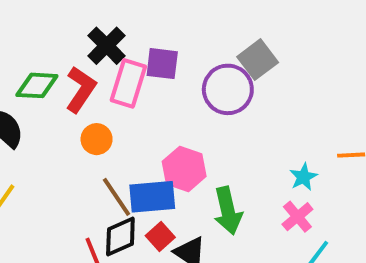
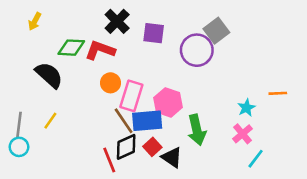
pink rectangle: (128, 83) -> (131, 96), moved
red L-shape: (81, 89) -> (100, 50), turned -104

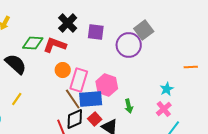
orange line: (278, 93) -> (191, 67), moved
green arrow: (197, 130) -> (129, 106), size x0.6

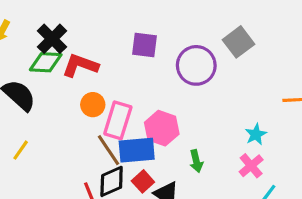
black cross: (68, 23) -> (52, 39), moved
gray square: (144, 30) -> (239, 42), moved

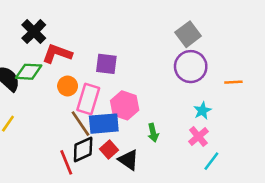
purple square: (145, 45) -> (106, 64), moved
green diamond: (46, 62) -> (29, 72), moved
purple circle: (196, 65) -> (191, 67), moved

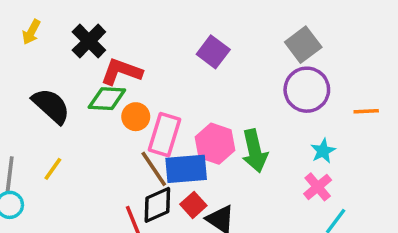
purple square: (106, 64) -> (213, 52), moved, turned 30
green diamond: (29, 72) -> (107, 99), moved
green arrow: (153, 133) -> (255, 151), moved, size x1.6

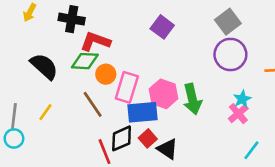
black cross: (89, 41) -> (72, 19), turned -35
brown line: (154, 169) -> (93, 104), moved
pink cross: (318, 187) -> (238, 114), moved

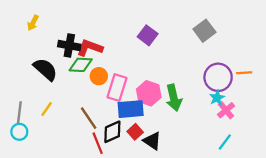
black cross: (72, 19) -> (69, 45), moved
purple circle: (230, 54) -> (218, 77), moved
brown line: (93, 104) -> (89, 118), moved
pink cross: (238, 114) -> (226, 110), moved

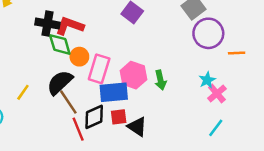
green diamond: (81, 65) -> (60, 44), turned 70
black semicircle: (45, 69) -> (60, 82), moved, turned -85
purple circle: (218, 77) -> (208, 33), moved
green arrow: (174, 98) -> (160, 80), size x0.7
red square: (135, 132) -> (119, 117), turned 35

